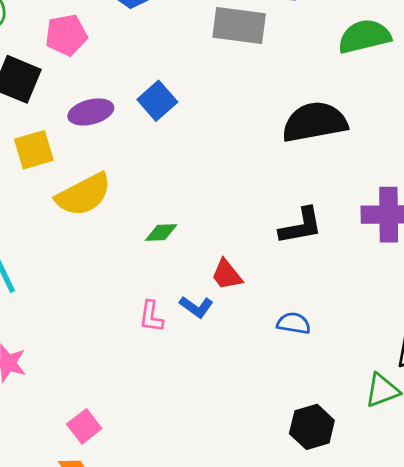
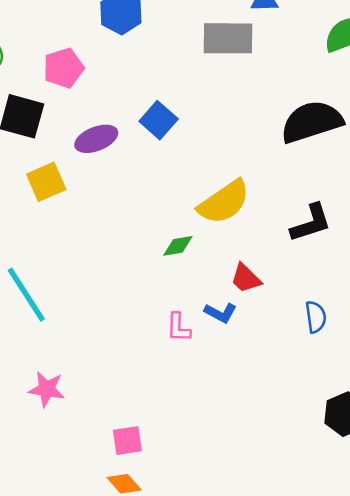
yellow semicircle: (84, 195) -> (224, 202), moved
blue semicircle: (294, 323) -> (316, 317), turned 80
pink square: (84, 426) -> (127, 441), turned 36

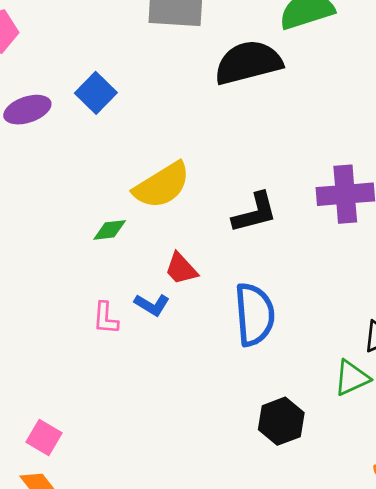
black semicircle: (312, 122) -> (248, 63), moved
blue semicircle: (316, 317) -> (255, 315), size x1.8
pink square: (127, 441) -> (44, 437), turned 36

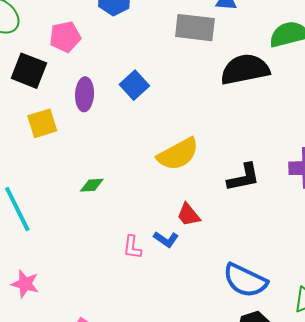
purple ellipse: (27, 110) -> (85, 94), turned -72
green diamond: (110, 230) -> (92, 185), moved
blue semicircle: (255, 315) -> (245, 280), moved, turned 117

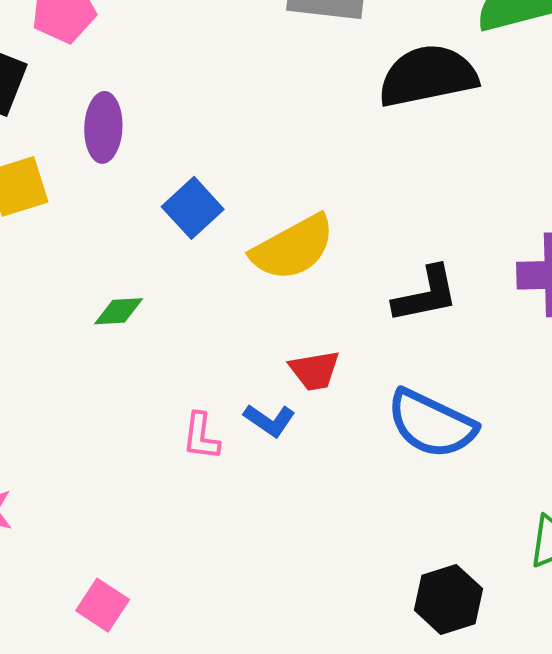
blue square: (134, 85) -> (193, 208), moved
red trapezoid: (188, 215) -> (315, 370), turned -60
blue semicircle: (245, 280) -> (431, 424), moved

